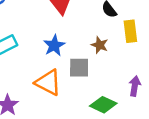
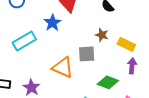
yellow rectangle: (130, 31) -> (126, 44), moved, turned -54
blue star: (54, 45) -> (53, 23), moved

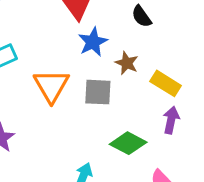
blue star: (53, 23) -> (93, 42), moved
orange triangle: (63, 67) -> (51, 86), moved, turned 30

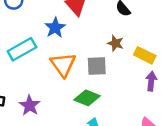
blue star: (93, 42) -> (55, 28), moved
green diamond: (128, 143) -> (87, 98), moved

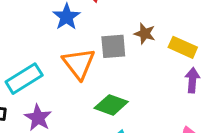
cyan rectangle: (22, 49) -> (24, 79), moved
gray square: (97, 66) -> (113, 46), moved

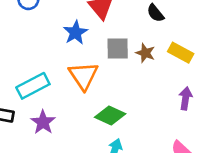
gray square: (113, 46) -> (118, 48), moved
yellow rectangle: (183, 47) -> (181, 53), moved

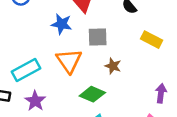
blue star: (76, 33) -> (62, 24), turned -30
brown star: (145, 53) -> (113, 66), moved
purple arrow: (186, 98) -> (161, 93), moved

